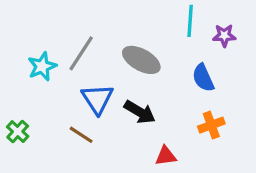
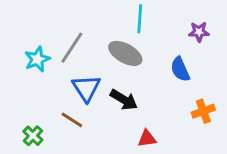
cyan line: (190, 21) -> (140, 19), moved
orange cross: (211, 125) -> (203, 111), moved
green cross: (18, 132) -> (33, 136), moved

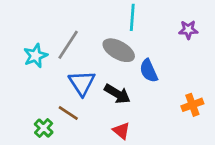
blue semicircle: (180, 69) -> (149, 71), moved
green cross: (33, 136) -> (44, 128), moved
red triangle: (147, 139) -> (121, 131), moved, turned 48

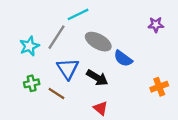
cyan line: (132, 17) -> (78, 14), moved, turned 60
blue semicircle: (149, 71) -> (123, 58), turned -30
green cross: (44, 128) -> (32, 83), moved, turned 35

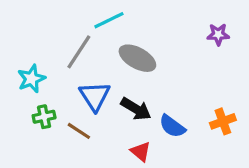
cyan star: (29, 46) -> (31, 79), moved
blue semicircle: (123, 58) -> (172, 126), moved

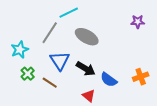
green cross: (44, 117) -> (28, 74), turned -32

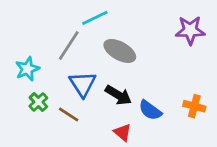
purple star: (138, 22) -> (190, 30), size x1.5
orange cross: (141, 77) -> (194, 106), turned 35

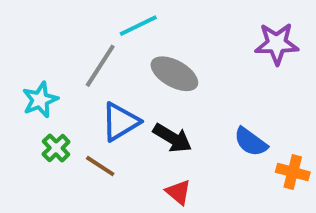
blue triangle: (83, 84) -> (120, 122), turned 32
orange cross: (194, 106) -> (293, 172), moved
blue semicircle: (150, 110) -> (251, 142), moved

